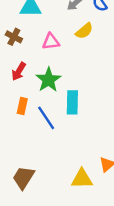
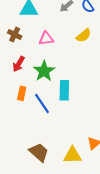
yellow semicircle: (84, 31) -> (84, 36), moved
brown trapezoid: (23, 178) -> (39, 152), moved, turned 100

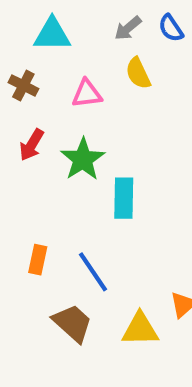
yellow semicircle: (84, 36) -> (138, 73), moved, turned 105
orange rectangle: (22, 93) -> (38, 260), moved
blue line: (42, 104) -> (93, 272), moved

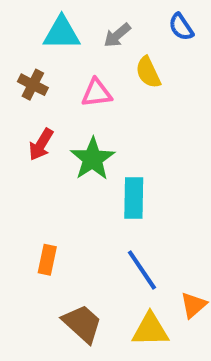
gray arrow: (128, 28) -> (117, 35), moved
blue line: (93, 272) -> (142, 270), moved

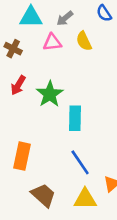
pink triangle: (97, 93) -> (52, 42), moved
orange rectangle: (47, 260) -> (22, 156), size x1.5

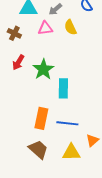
orange rectangle: (22, 156) -> (41, 118), moved
blue line: (80, 162) -> (67, 123), turned -50

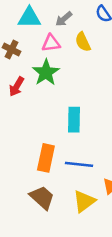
green star: (43, 69) -> (46, 72), moved
yellow triangle: (71, 152) -> (84, 201), turned -36

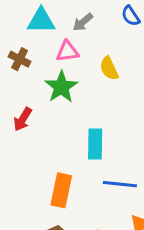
yellow semicircle: (83, 42) -> (109, 68), moved
red arrow: (17, 87) -> (23, 119), moved
blue line: (79, 164) -> (120, 184), moved

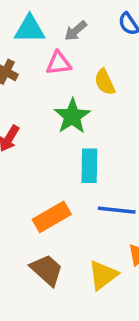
green star: (61, 87) -> (72, 116), moved
orange rectangle: (61, 190) -> (52, 217), turned 48

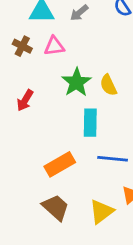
pink triangle: (59, 63) -> (54, 46), moved
yellow semicircle: (105, 82) -> (108, 85), moved

